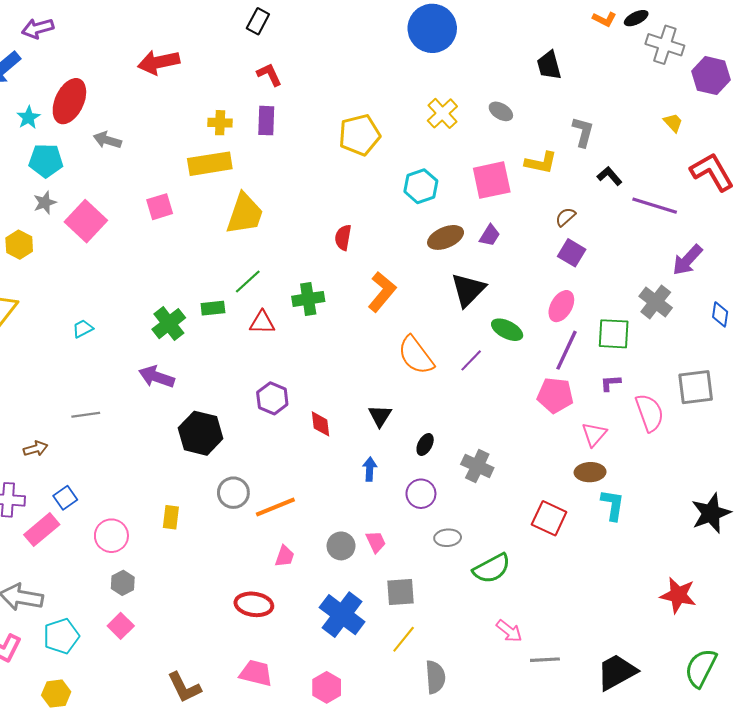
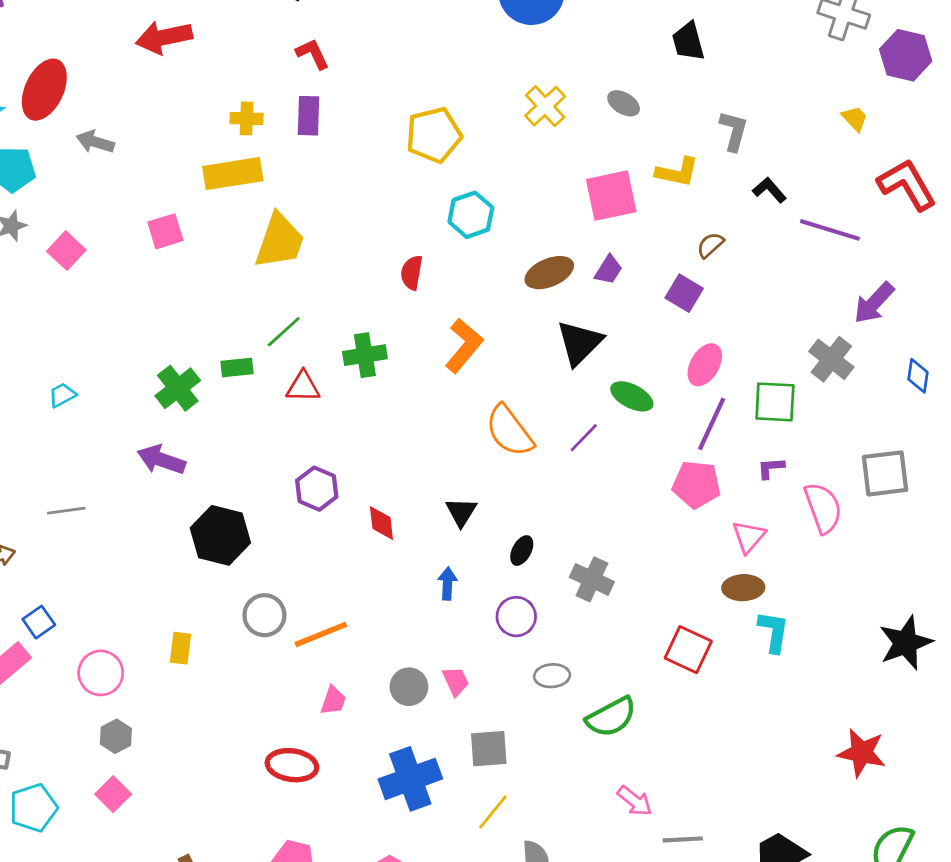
cyan hexagon: (421, 186) -> (471, 215), moved
pink square: (86, 221) -> (66, 251), size x0.7
purple square: (572, 253) -> (684, 293), moved
blue cross: (342, 615) -> (410, 779), turned 33

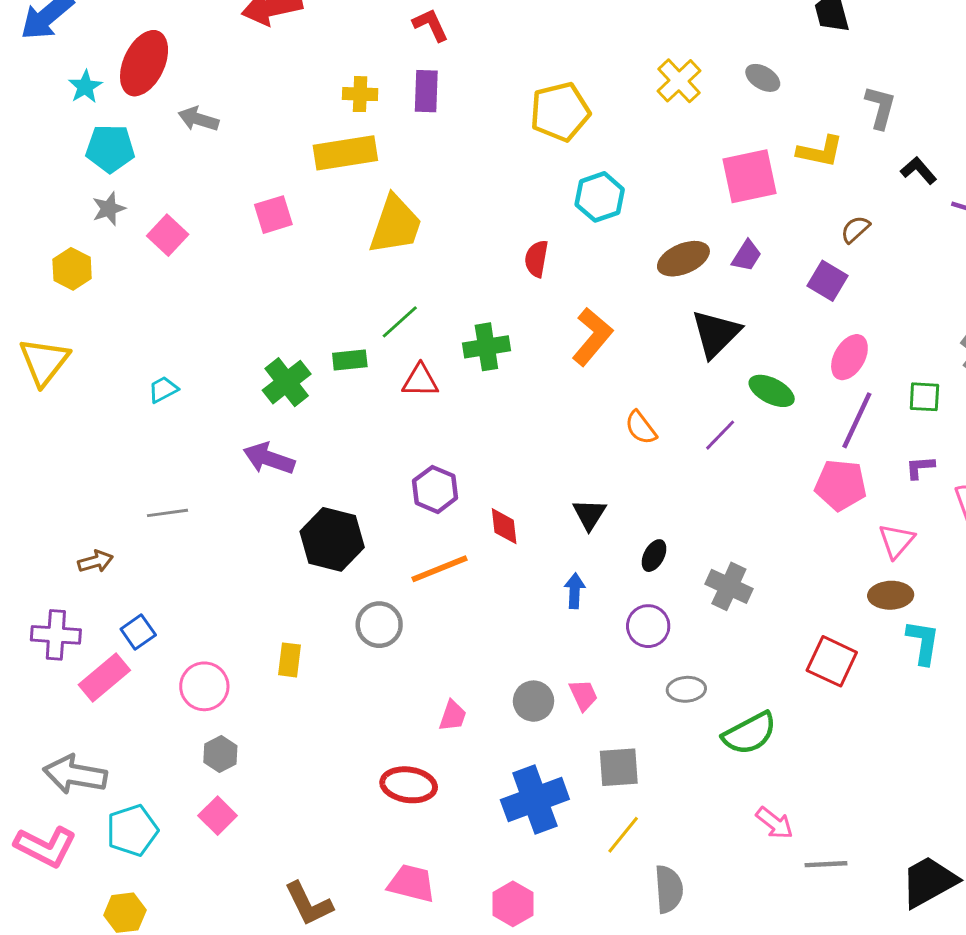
green square: (775, 402) -> (924, 397), size x0.7
orange semicircle: (509, 431) -> (641, 428), size x0.6
orange line: (321, 634) -> (439, 569), moved

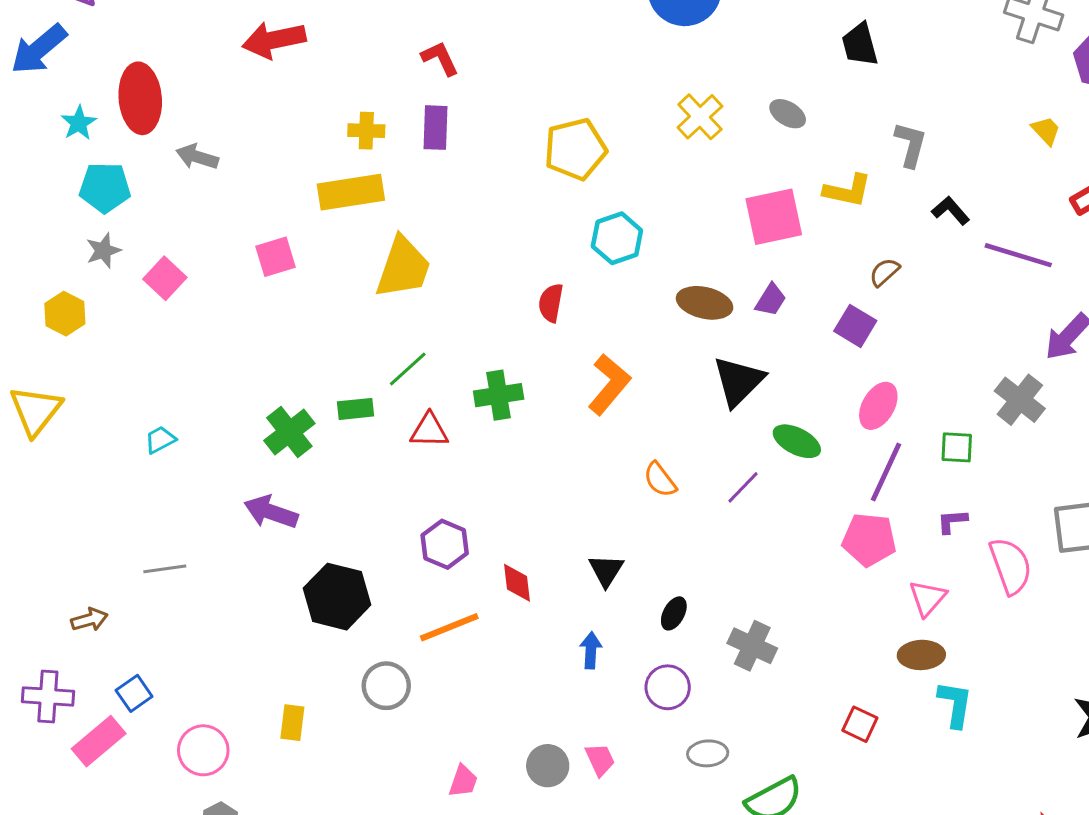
red ellipse: (144, 63) -> (140, 98), turned -30
brown ellipse: (683, 259) -> (705, 303), turned 36
red square: (832, 661) -> (860, 724), size x0.7

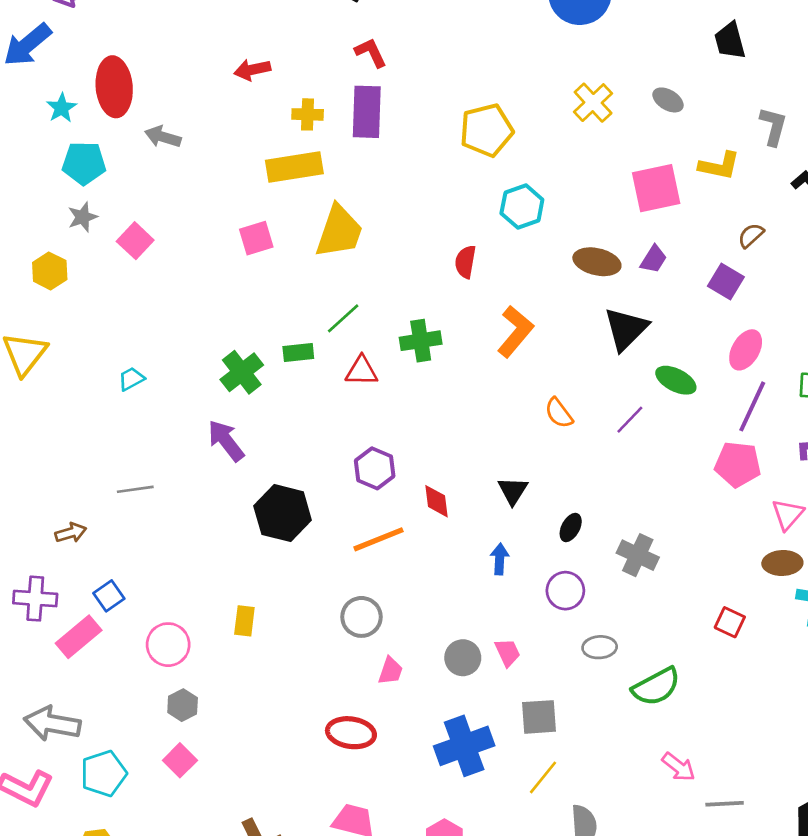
red arrow: (274, 40) -> (252, 70), moved, size x0.7
purple rectangle: (435, 128) -> (367, 112), size x1.4
pink square: (276, 257) -> (256, 238), moved
purple arrow: (271, 512) -> (226, 441), turned 33
gray circle: (386, 686) -> (361, 617), moved

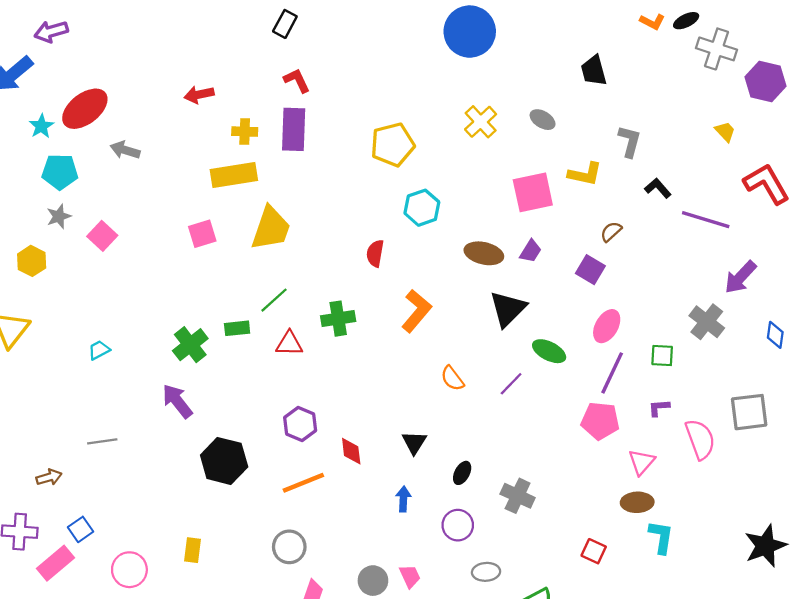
red ellipse: (114, 87) -> (85, 109), turned 57

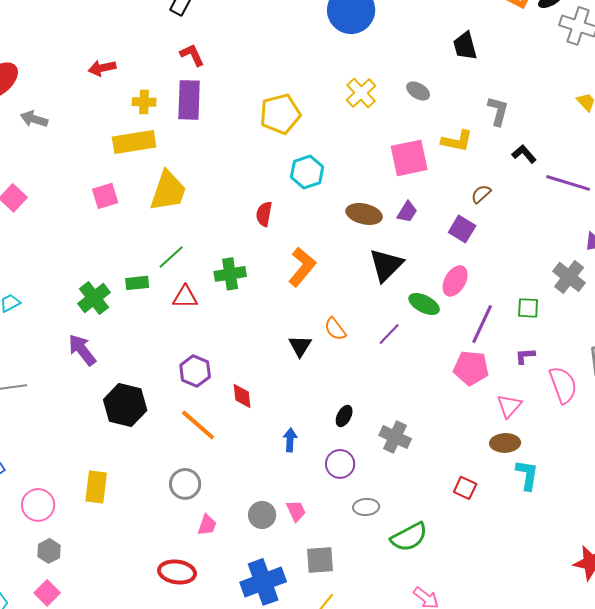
pink ellipse: (607, 326) -> (455, 281), moved
black triangle: (414, 442) -> (300, 346), moved
orange line: (303, 483) -> (198, 425), turned 63
yellow rectangle: (192, 550) -> (96, 487), size x1.4

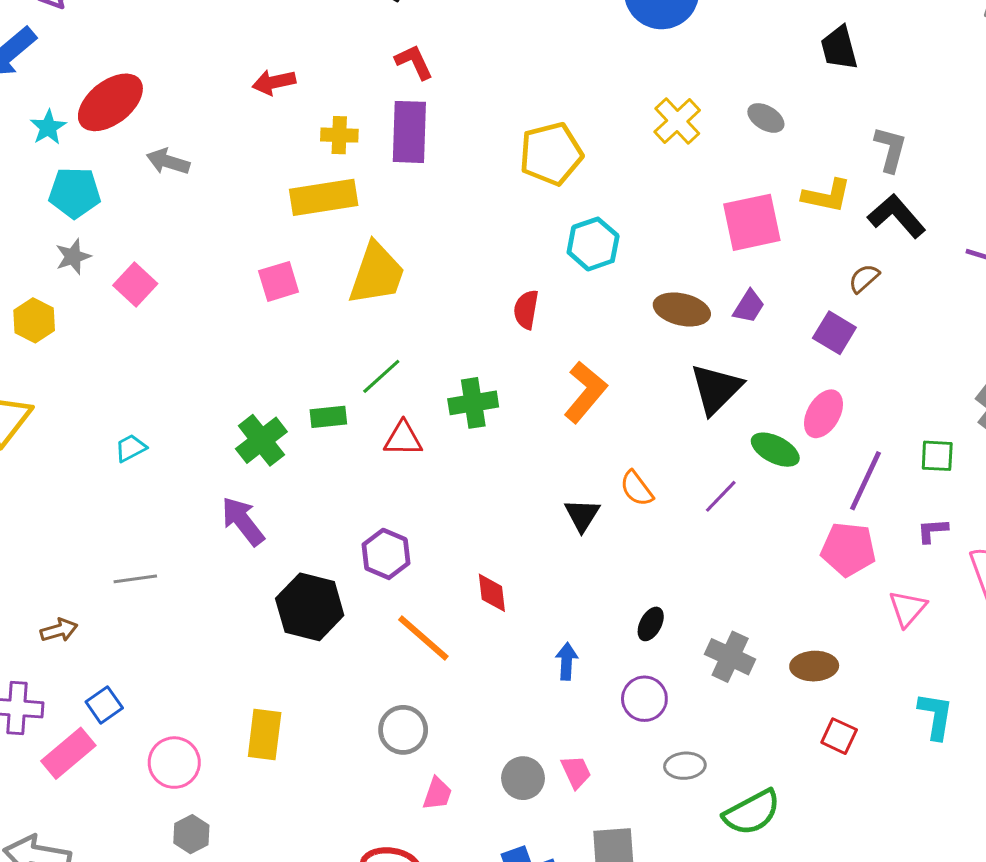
black L-shape: (524, 154) -> (897, 216), moved, size x1.5
purple hexagon: (195, 371) -> (386, 554), moved
brown ellipse: (505, 443) -> (814, 666), moved

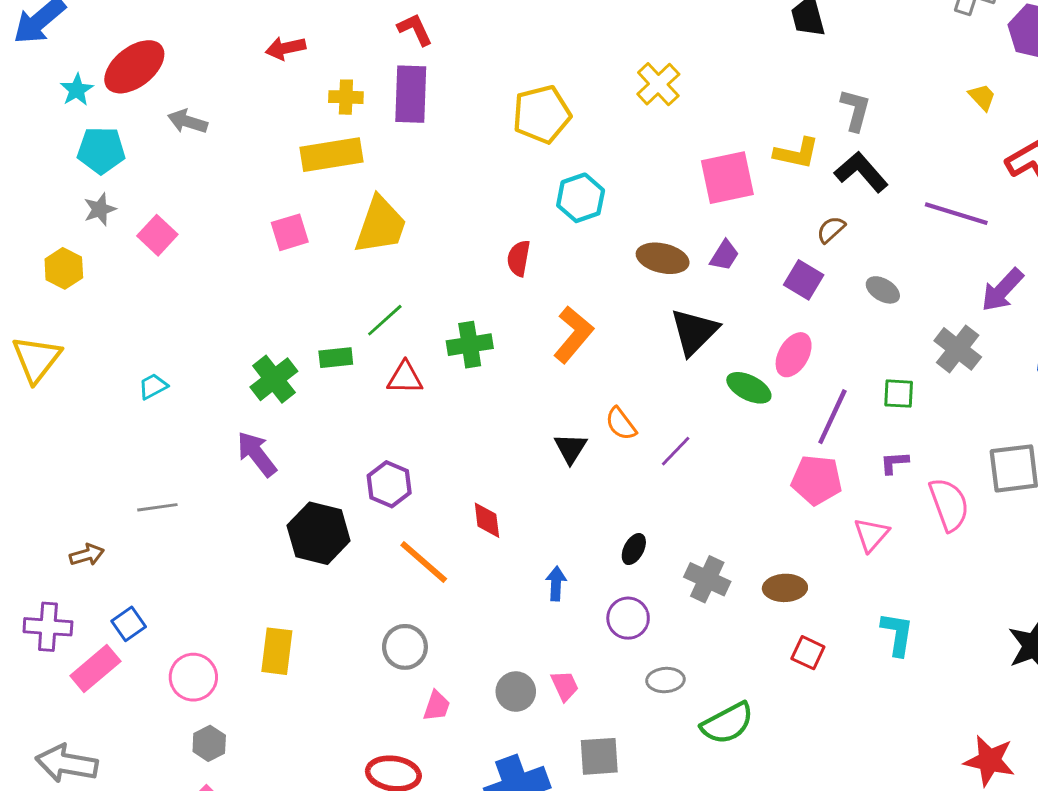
gray ellipse: (766, 118) -> (883, 290), moved
purple line: (721, 496) -> (676, 451), moved

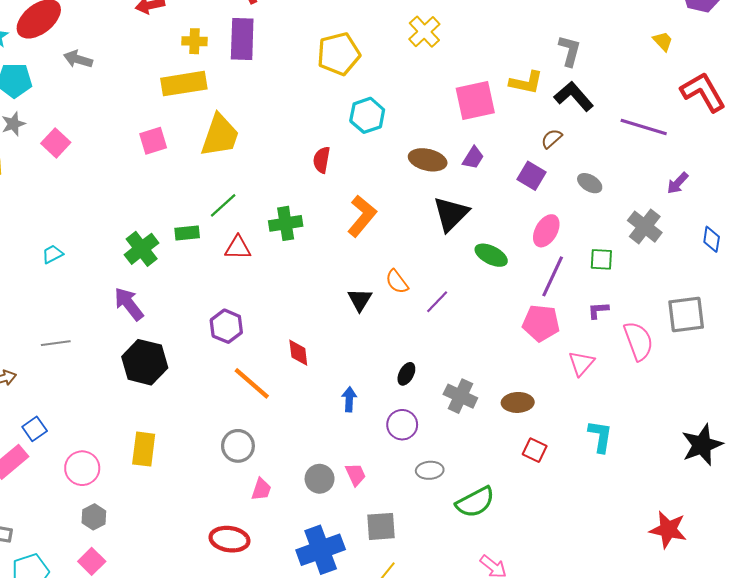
purple arrow: (1002, 290) -> (678, 183), size x0.7
pink ellipse: (794, 355) -> (546, 231), moved
black hexagon: (319, 533) -> (145, 362), moved

